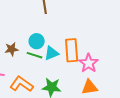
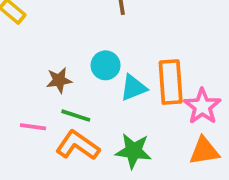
green line: (35, 55) -> (76, 116), moved

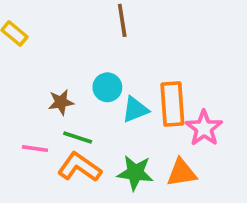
orange triangle: (204, 151) -> (182, 173), moved

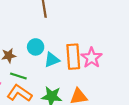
pink star: (204, 128) -> (92, 58), moved

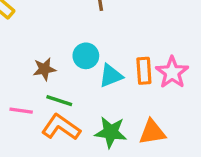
orange rectangle: (73, 57) -> (144, 71), size x0.7

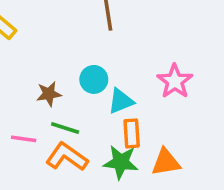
orange rectangle: (144, 71) -> (132, 133), moved
pink star: (172, 72) -> (175, 81), moved

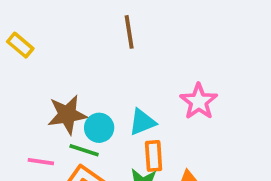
cyan circle: (94, 79) -> (99, 128), moved
brown star: (49, 94) -> (67, 115), size x1.5

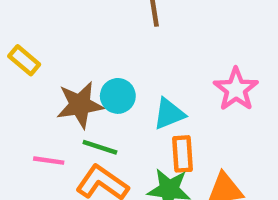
yellow rectangle: (20, 45) -> (24, 60), moved
cyan circle: (99, 128) -> (118, 96), moved

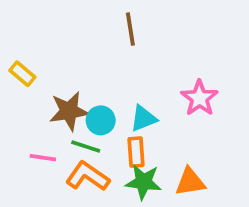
cyan circle: (118, 96) -> (101, 120), moved
orange rectangle: (182, 154) -> (136, 152), moved

